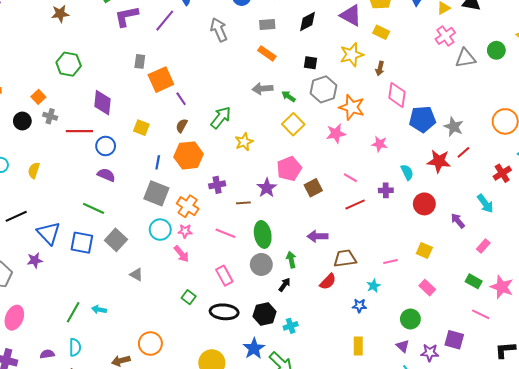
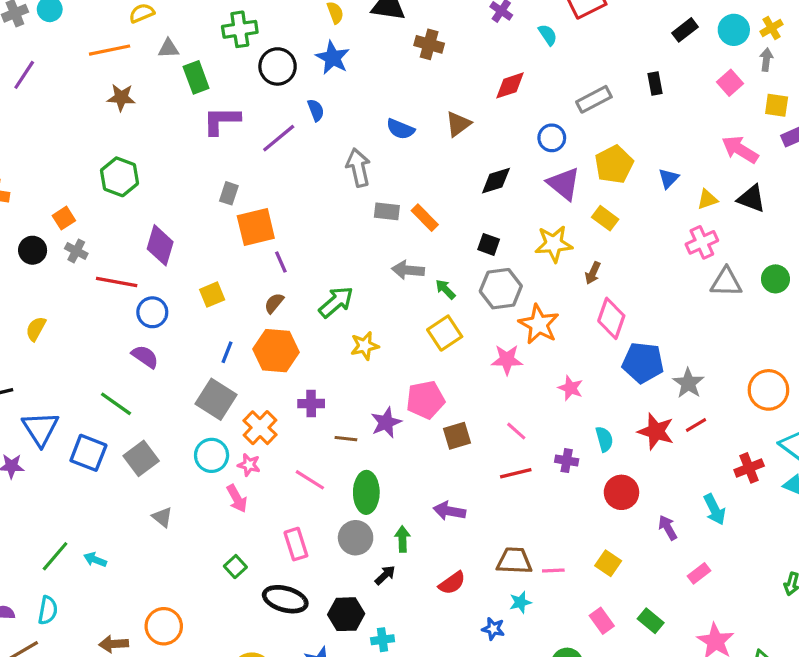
gray rectangle: (267, 24) -> (387, 211), moved
yellow square: (141, 128) -> (212, 295), turned 35
brown trapezoid: (345, 258) -> (514, 561), moved
green rectangle: (474, 281) -> (651, 621), moved

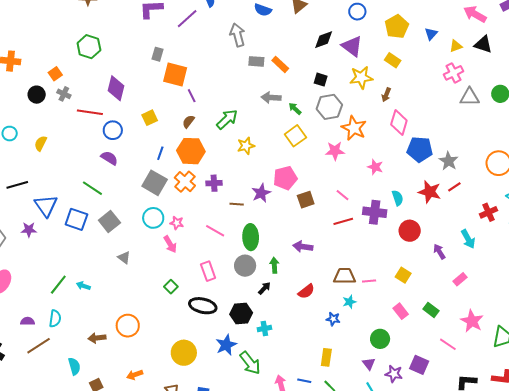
purple triangle: (564, 184) -> (352, 46), moved
orange square: (256, 227) -> (175, 75), turned 30
orange cross: (260, 428) -> (185, 182), moved
purple cross: (567, 461) -> (375, 212), size x1.6

